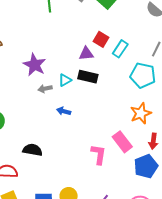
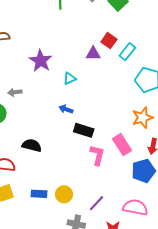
black rectangle: (88, 77) -> (84, 130), moved
gray arrow: (45, 89) -> (15, 92), moved

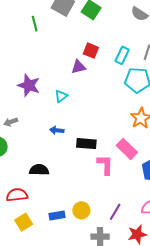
cyan rectangle: (127, 52) -> (122, 55), moved
blue arrow: (66, 109) -> (57, 130), moved

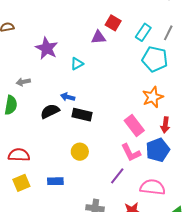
black rectangle: (86, 144) -> (82, 115), moved
pink L-shape: (105, 165) -> (131, 153), moved, turned 145
black semicircle: (39, 170) -> (50, 111), moved, turned -36
yellow circle: (81, 210) -> (80, 152), moved
purple line: (115, 212) -> (117, 176), moved

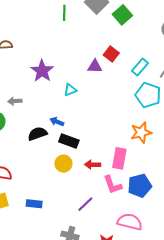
red arrow: (165, 125) -> (93, 165), moved, turned 77
pink rectangle: (134, 126) -> (119, 158), turned 40
yellow circle: (80, 152) -> (63, 164), moved
purple line: (117, 176) -> (85, 204), moved

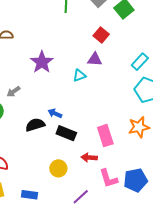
red square: (111, 54) -> (101, 35), moved
cyan triangle: (70, 90) -> (79, 75), moved
gray arrow: (15, 101) -> (14, 92), turned -32
pink rectangle: (119, 158) -> (105, 136), moved, turned -30
yellow circle: (63, 164) -> (58, 168), moved

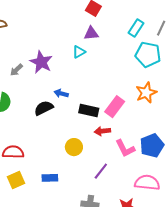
purple star: (42, 62) -> (41, 62), moved
gray arrow: (14, 92) -> (16, 70), moved
black rectangle: (66, 133) -> (89, 111), moved
pink rectangle: (105, 136) -> (115, 107), turned 65

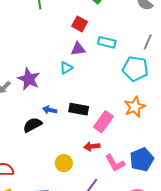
cyan rectangle: (136, 28) -> (107, 42), moved, turned 72
black rectangle: (89, 111) -> (79, 109), moved

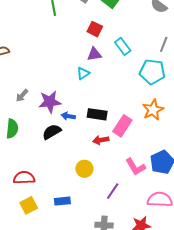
cyan rectangle: (107, 42) -> (123, 46), turned 42
purple star: (29, 79) -> (50, 102), moved, turned -30
red arrow: (92, 146) -> (101, 140), moved

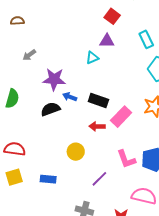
cyan rectangle: (123, 46) -> (146, 39), moved
gray arrow: (22, 96) -> (29, 55), moved

